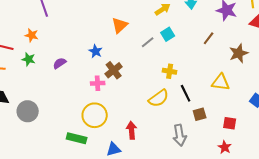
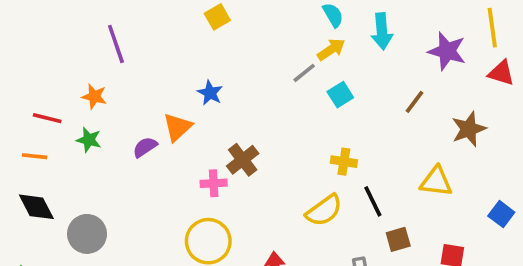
orange triangle: (120, 25) -> (177, 127), moved
gray line: (148, 42) -> (304, 73), moved
blue star: (96, 51) -> (210, 93), moved

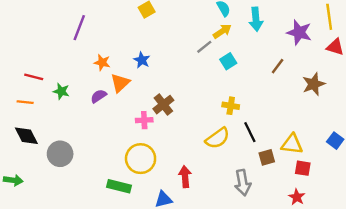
purple line: (116, 44) -> (79, 28), turned 40
orange star: (94, 96) -> (102, 62), moved
yellow triangle: (436, 181) -> (292, 144), moved

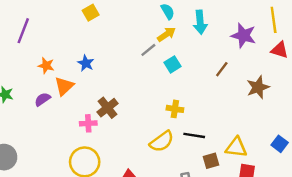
black line: (250, 132) -> (194, 135), turned -55

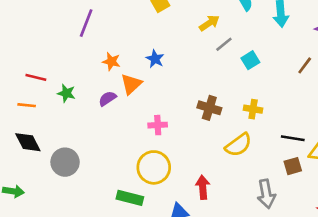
yellow arrow: (166, 34) -> (209, 23), moved
brown cross: (107, 108) -> (209, 108), moved, turned -35
black line: (194, 135) -> (293, 138), moved

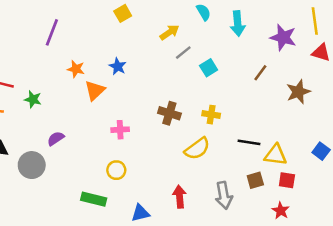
purple semicircle: (107, 99) -> (56, 139), moved
brown square: (293, 166) -> (255, 180), moved
yellow circle: (154, 167) -> (116, 170), size x0.6
red arrow: (203, 187) -> (180, 197), moved

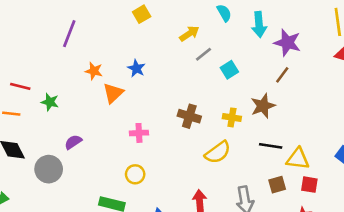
purple star: (283, 37) -> (287, 43), moved
brown star: (298, 92) -> (263, 106), moved

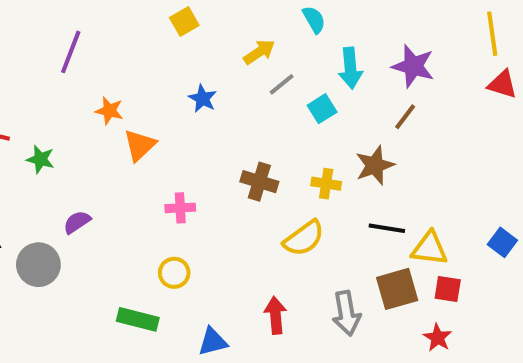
cyan arrow: (259, 25) -> (350, 68), moved
blue star: (136, 68) -> (203, 99), moved
brown square: (277, 185) -> (397, 289), size x1.5

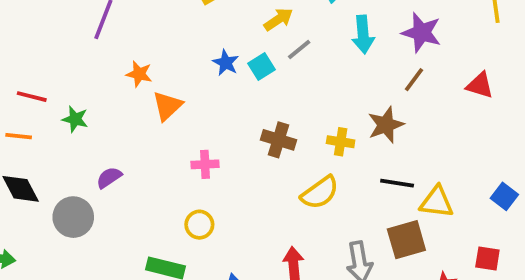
red triangle: (502, 84) -> (480, 85), moved
cyan square: (322, 109) -> (262, 66), moved
red square: (448, 289) -> (487, 258), moved

